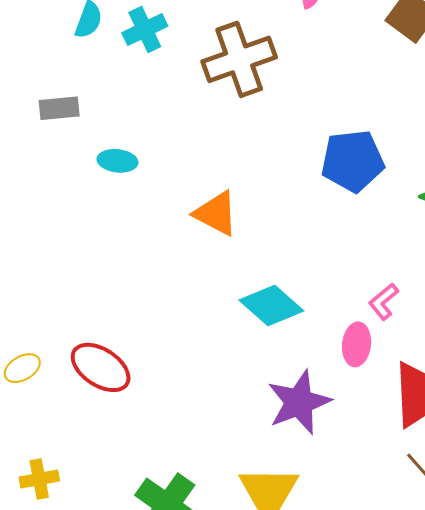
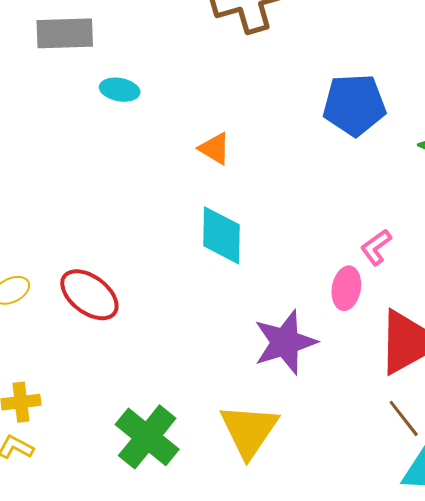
gray rectangle: (59, 108) -> (65, 33), size x1.4
orange triangle: (216, 213) -> (215, 149), size x0.7
cyan diamond: (271, 305) -> (222, 235), moved, turned 46

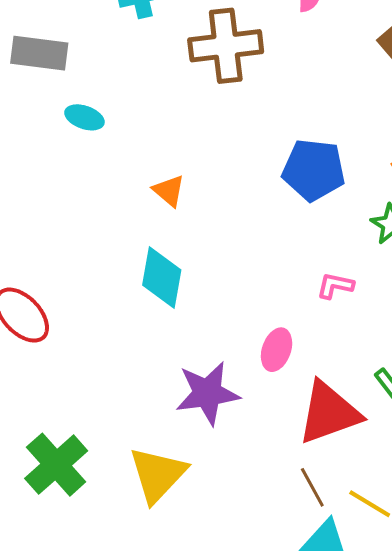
pink L-shape: (376, 247) -> (335, 286), moved, turned 39

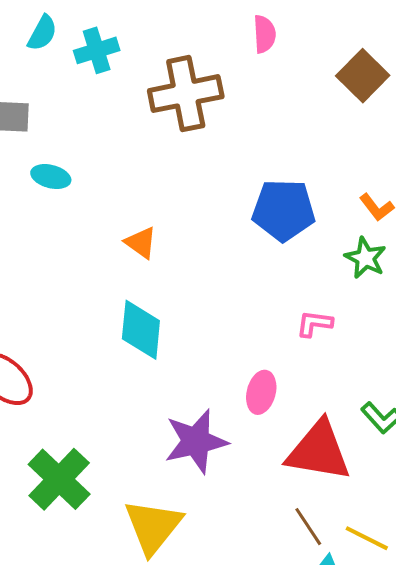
red triangle: (329, 413) -> (319, 451), turned 34
green cross: (56, 465) -> (59, 479), moved

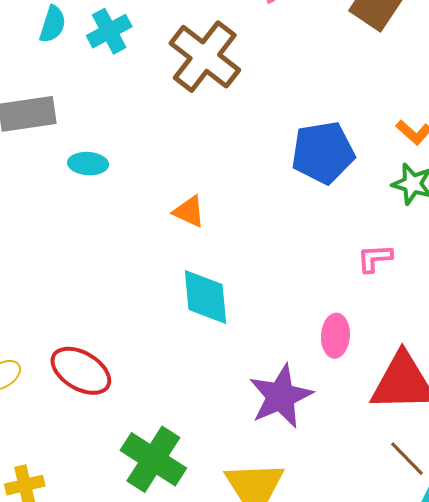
brown cross: (186, 94) -> (205, 57), turned -30

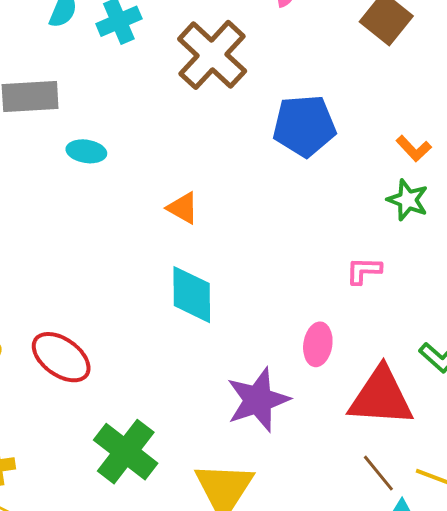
blue pentagon: (323, 153) -> (304, 126), moved

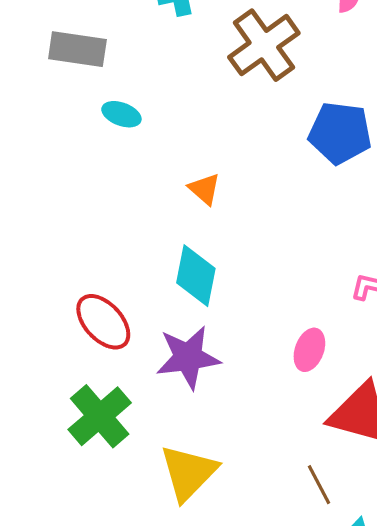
red ellipse: (61, 357) -> (103, 322), moved
purple star: (258, 400) -> (188, 357), moved
brown line: (378, 473) -> (319, 485), moved

